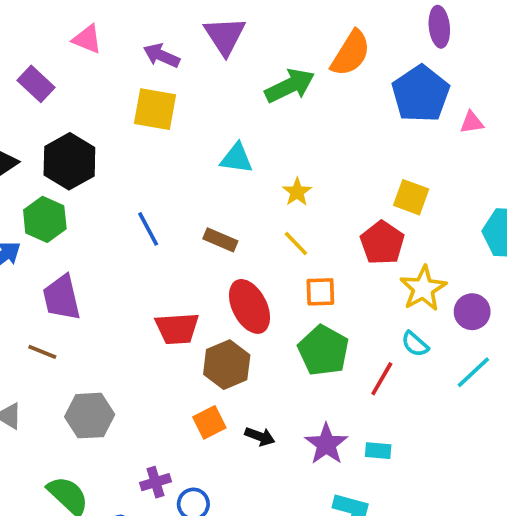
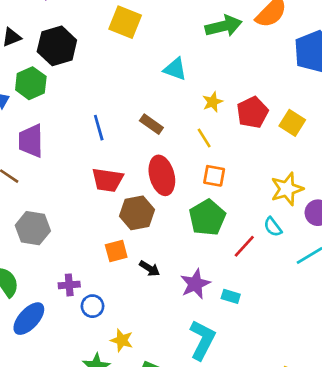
blue line: (148, 229) -> (99, 128), moved
red pentagon: (382, 243) -> (252, 112), moved

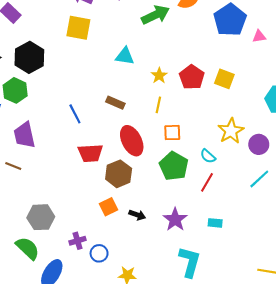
yellow line: (204, 138) -> (158, 105), turned 56
cyan semicircle: (273, 227) -> (208, 156), moved
gray hexagon: (33, 228) -> (41, 217), moved
cyan rectangle: (231, 296) -> (215, 223), moved

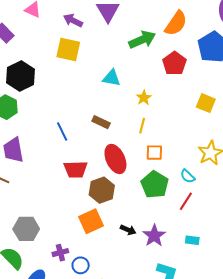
red pentagon: (192, 77) -> (174, 63), moved
orange square: (109, 207) -> (91, 221), size x1.4
black arrow: (137, 215) -> (128, 230), moved

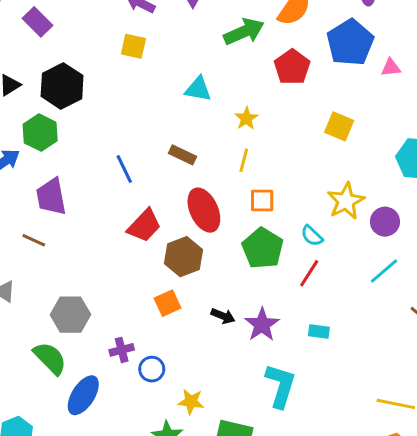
yellow square: (68, 49) -> (133, 46), size x0.7
red trapezoid: (76, 169) -> (144, 226), turned -45
orange square: (91, 221) -> (168, 303), size x0.7

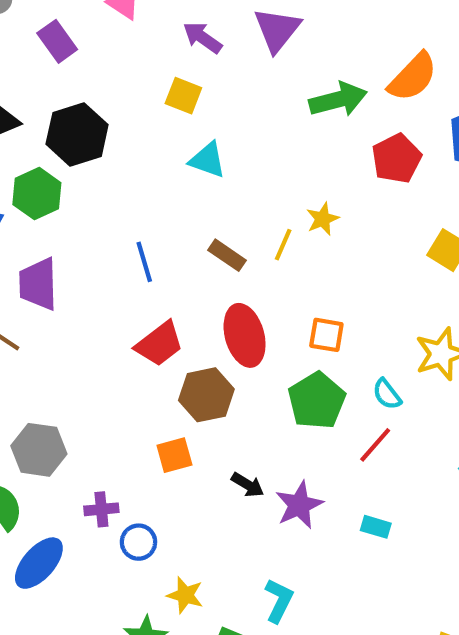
cyan triangle: (198, 89) -> (208, 160), moved
yellow line: (244, 160) -> (283, 245), moved
cyan L-shape: (281, 386) -> (279, 601), moved, size x0.7

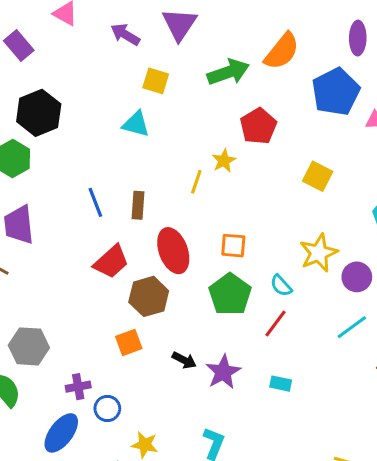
yellow square: (183, 96) -> (156, 81), moved
red pentagon: (397, 159) -> (258, 126), moved
brown rectangle: (227, 255) -> (138, 205), moved, turned 64
blue ellipse: (39, 563) -> (61, 433), moved

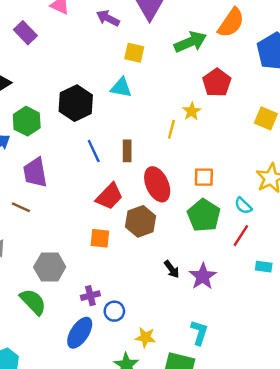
black hexagon: (39, 113) -> (76, 103), moved
orange square: (129, 343) -> (100, 238), moved, turned 30
black arrow: (184, 360) -> (172, 269), turned 30
cyan rectangle: (281, 384) -> (264, 267), moved

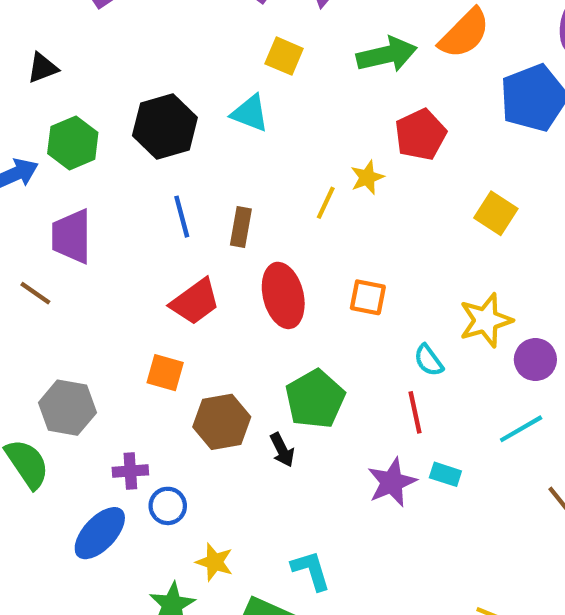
green pentagon: (204, 215) -> (315, 399), moved
brown hexagon: (140, 221) -> (222, 422), moved
red line: (241, 236) -> (415, 412), turned -55
purple star: (203, 276) -> (392, 482), moved
cyan L-shape: (199, 333) -> (311, 570), turned -45

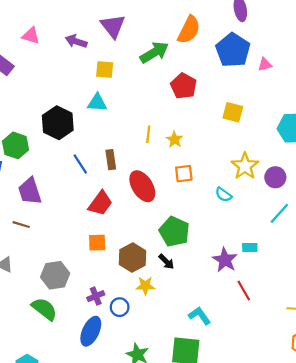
yellow star: (367, 177) -> (175, 139), moved
red line: (415, 412) -> (244, 291), moved
yellow star: (214, 562) -> (145, 286), moved

